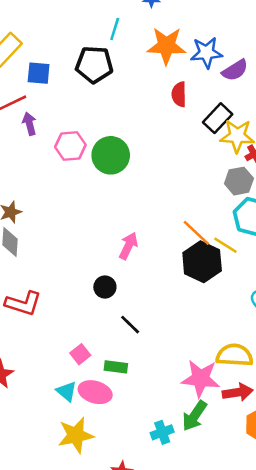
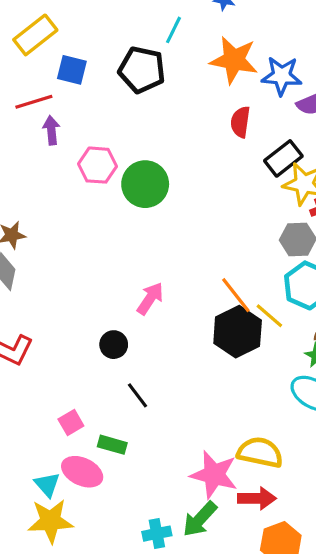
cyan triangle: (67, 391) -> (47, 484), moved

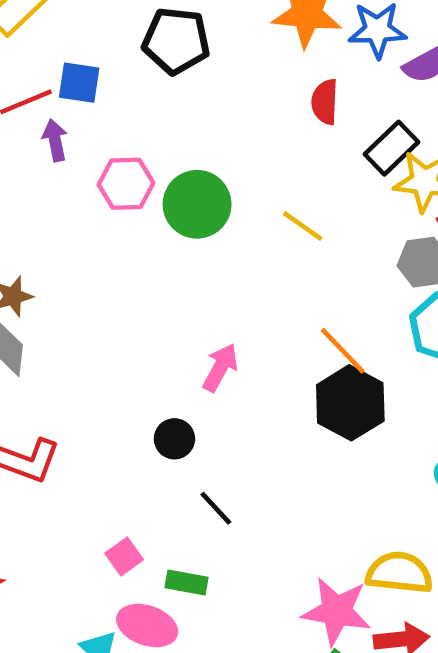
blue square: (72, 70) -> (79, 83), moved
yellow line: (269, 316) -> (303, 226), moved

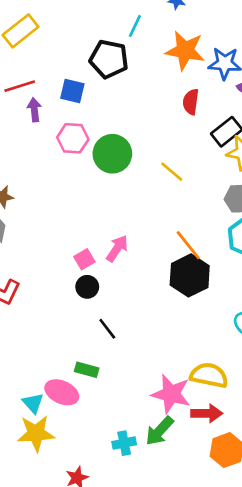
blue square: (79, 83) -> (72, 91), moved
pink square: (124, 557) -> (84, 259), moved

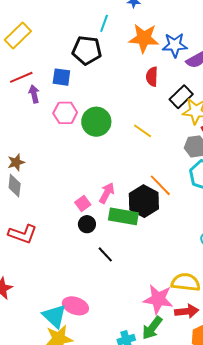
black hexagon: (190, 275) -> (144, 201), moved
green rectangle: (87, 370) -> (123, 216), moved, size x1.6
cyan triangle: (33, 403) -> (54, 316), size x1.5

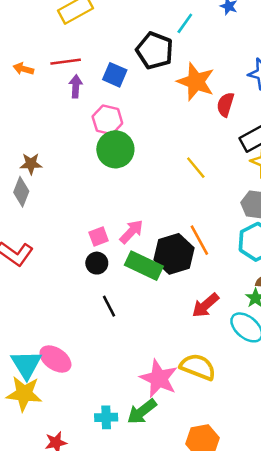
orange star: (144, 38) -> (196, 82), moved
green circle: (96, 122) -> (115, 149), moved
red arrow: (187, 311) -> (205, 305), moved, turned 130

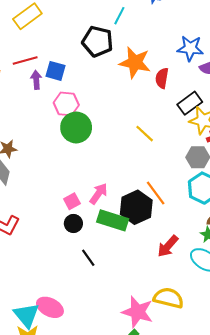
blue square: (115, 75) -> (55, 71), moved

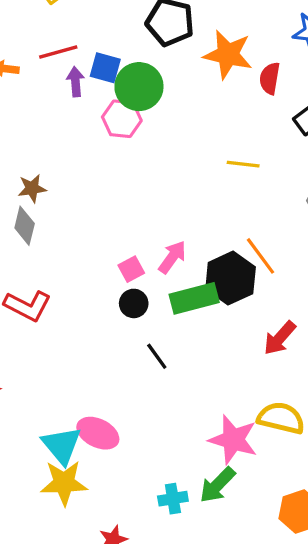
green circle: (76, 127) -> (139, 87), moved
yellow line: (145, 134) -> (243, 164), turned -36
green rectangle: (113, 220) -> (194, 298), turned -32

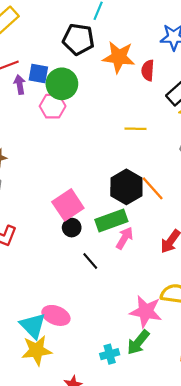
pink arrow: (172, 257) -> (125, 238), moved
pink square: (131, 269) -> (68, 205), size x1.8
black hexagon: (231, 278) -> (126, 187), moved

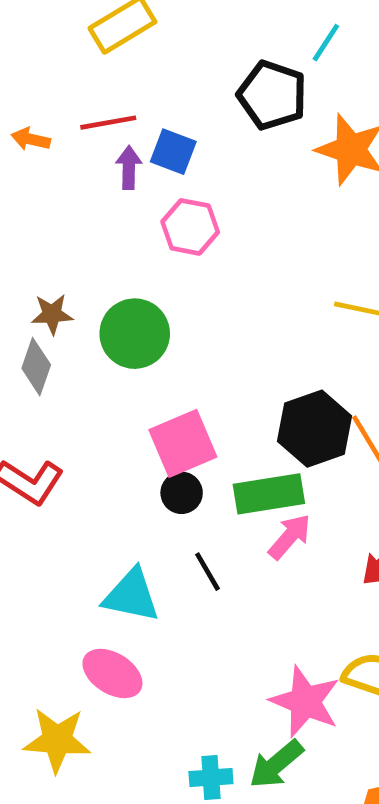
green circle: (62, 84) -> (135, 334), moved
cyan triangle: (33, 326) -> (131, 595), moved, turned -44

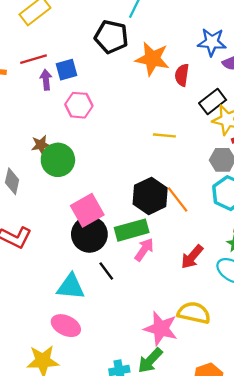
blue square: (173, 152) -> (67, 70), turned -30
brown star: (52, 314) -> (41, 145), moved
black circle: (182, 493) -> (89, 234), size x1.8

